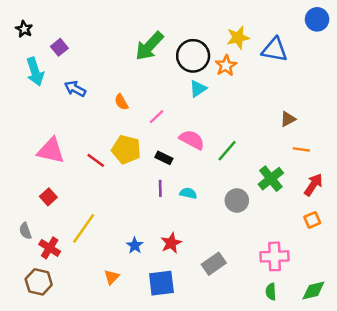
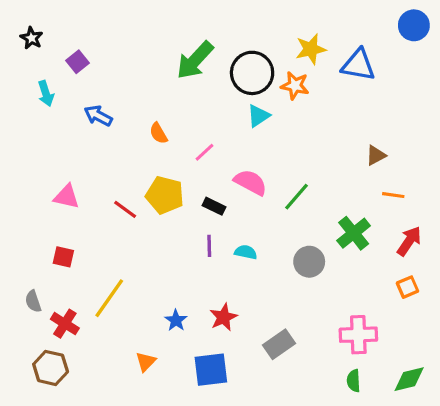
orange star: (226, 66) -> (295, 86), turned -30
cyan arrow: (35, 72) -> (46, 94), size x0.7
pink triangle: (51, 151) -> (66, 197), size x0.7
red square: (48, 197) -> (63, 257), turned -35

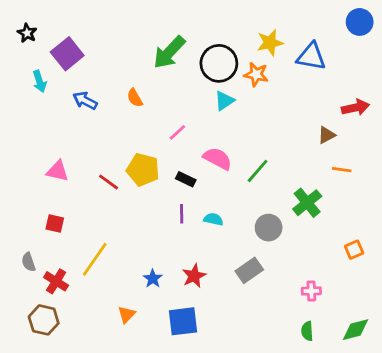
purple square: (78, 62) -> (67, 54), size x1.6
orange semicircle: (158, 133) -> (135, 98), moved
red arrow: (409, 241) -> (355, 108), moved, turned 44
pink cross: (358, 335) -> (311, 291), size x0.6
gray rectangle: (279, 344) -> (249, 270), moved

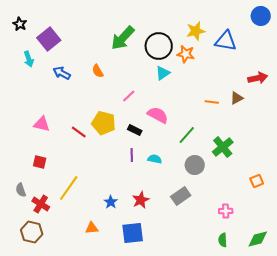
orange line: (342, 170) -> (212, 102), moved
green line: (258, 171) -> (187, 135), moved
orange triangle: (126, 314) -> (92, 228), turned 40

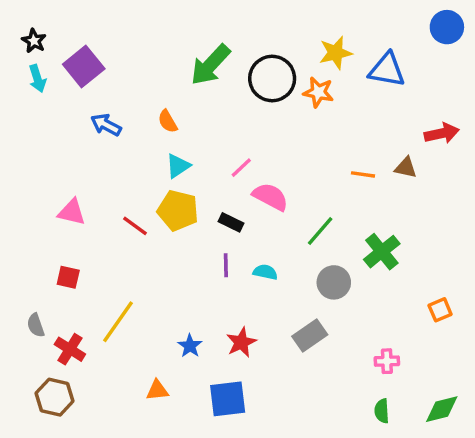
cyan arrow: (29, 59) -> (37, 79), moved
cyan triangle: (163, 73) -> (178, 166), moved
pink line: (129, 96) -> (241, 168), moved
brown triangle: (237, 98) -> (406, 168), turned 40

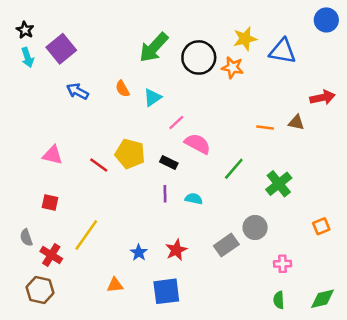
cyan triangle: (178, 166) -> (153, 97), moved
gray circle: (334, 282) -> (255, 228), moved

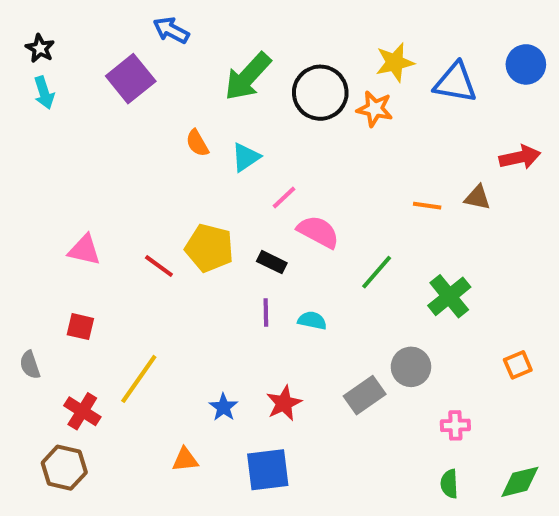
blue circle: (326, 20) -> (526, 64), moved
purple square: (61, 49) -> (131, 79), moved
blue arrow: (78, 91) -> (171, 30), moved
gray semicircle: (26, 238) -> (30, 365), moved

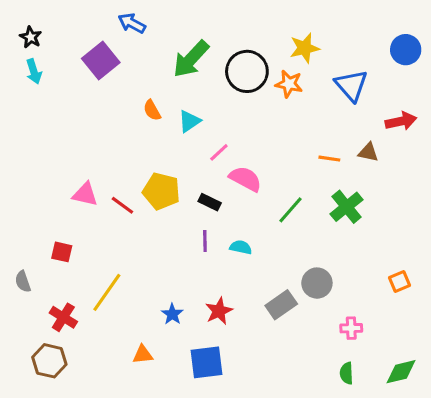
blue triangle: (455, 83) -> (351, 85), moved, turned 39
pink triangle: (84, 250) -> (85, 194), moved
green cross: (449, 296) -> (347, 207), moved

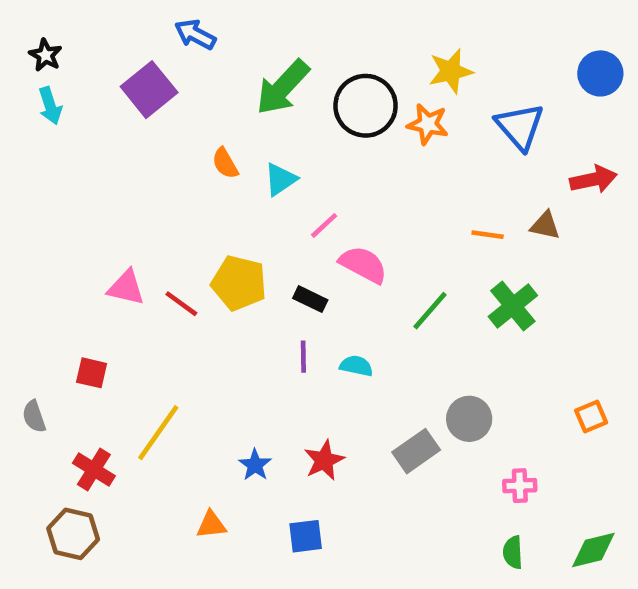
blue square: (206, 362) -> (306, 536), size x0.7

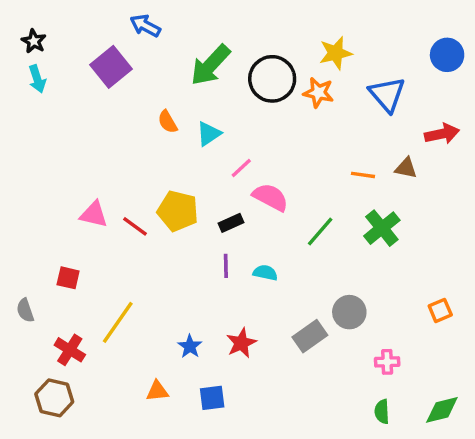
black rectangle: (310, 299) -> (231, 223), turned -50
blue square: (306, 536) -> (212, 398), moved

